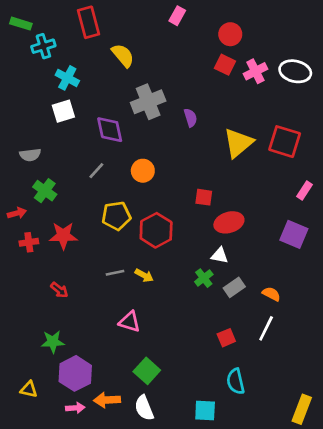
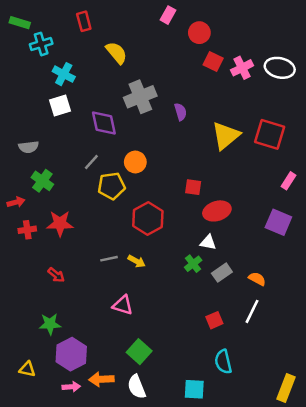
red rectangle: (88, 22) -> (84, 21), size x0.7
red circle: (230, 34) -> (199, 33), moved
yellow pentagon: (116, 216) -> (111, 186), moved

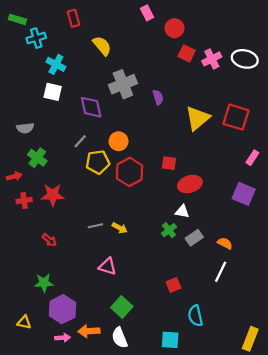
pink rectangle: (168, 15) -> (147, 13), turned -56
white square: (60, 105) -> (53, 92), turned 30
red hexagon: (148, 219) -> (130, 172), moved
red square: (214, 320) -> (173, 285), moved

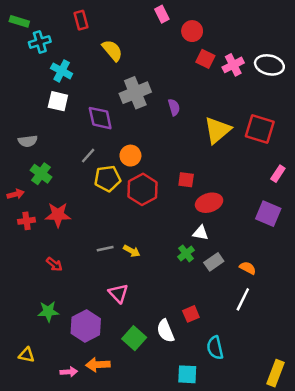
pink triangle: (108, 266) -> (118, 293), turned 30
purple hexagon: (63, 309) -> (86, 326), moved
white semicircle: (120, 338) -> (166, 331), moved

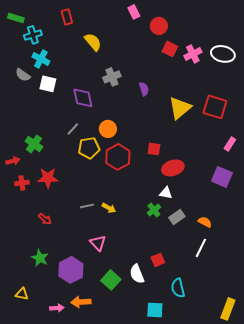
cyan cross: (62, 71) -> (41, 59), moved
gray cross: (135, 93) -> (112, 77), size x0.7
gray semicircle: (28, 141) -> (23, 75), moved, turned 42
green star: (48, 311) -> (40, 258), turned 30

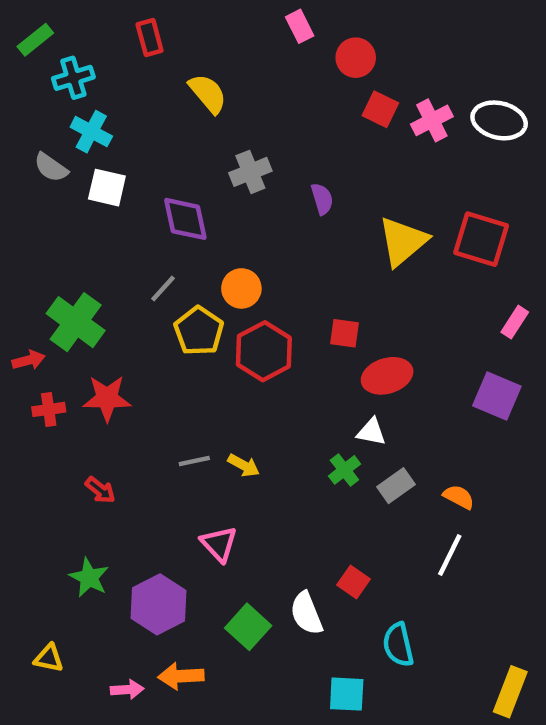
green rectangle: (16, 18) -> (35, 40), turned -56
green cross: (34, 144) -> (76, 322), size x1.4
yellow pentagon: (89, 148) -> (199, 331), turned -30
red square: (158, 260) -> (353, 582), turned -32

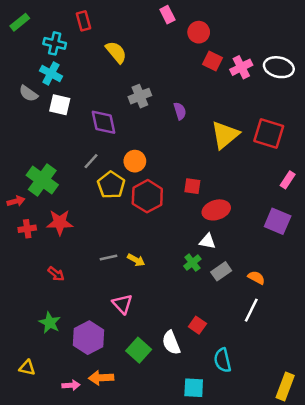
cyan cross: (73, 78) -> (55, 43), moved, turned 30

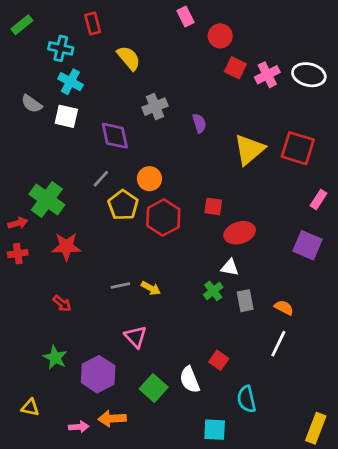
cyan cross: (51, 73) -> (70, 82), moved
red cross: (27, 229) -> (18, 254), moved
gray rectangle: (221, 271) -> (245, 301), turned -66

